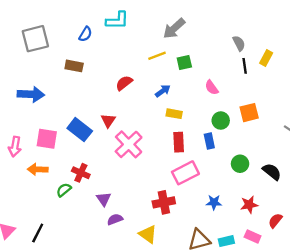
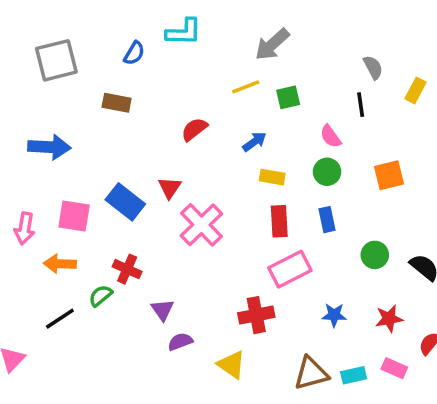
black line: (245, 66) -> (361, 105), moved
green circle: (221, 121) -> (327, 172), moved
black line: (38, 233) -> (60, 319), moved, turned 30

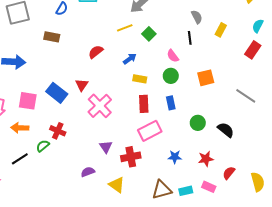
green square: (288, 97) -> (149, 34), turned -32
purple triangle: (163, 310) -> (106, 147), moved

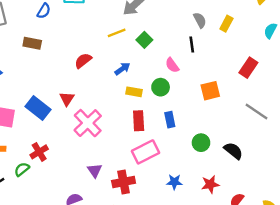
yellow rectangle: (221, 30) -> (226, 24), moved
red rectangle: (253, 50) -> (248, 68), moved
green circle: (171, 76) -> (161, 87), moved
red cross: (58, 131) -> (39, 152), turned 35

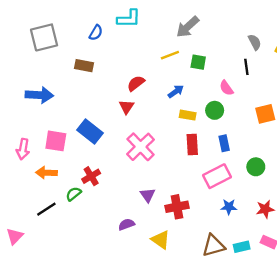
green square: (144, 40) -> (198, 62), turned -35
red triangle: (67, 99) -> (126, 107), moved
pink rectangle: (146, 152) -> (217, 176), moved

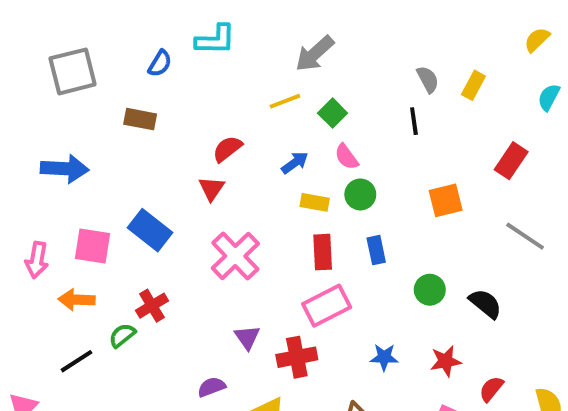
green square: (198, 62) -> (333, 113), turned 35
pink semicircle: (226, 88) -> (346, 157), moved
pink rectangle: (217, 176) -> (327, 306), moved

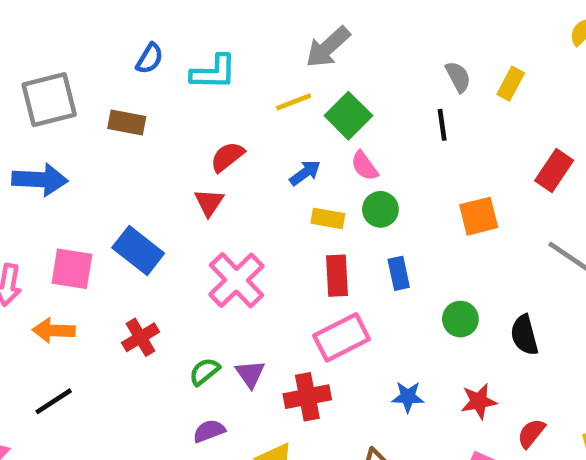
cyan L-shape: (215, 40) -> (214, 72), moved
gray square: (73, 71) -> (49, 100), moved
green square: (333, 113) -> (348, 116), size x1.4
black semicircle: (485, 304) -> (524, 335), turned -144
green semicircle: (122, 335) -> (204, 372), moved

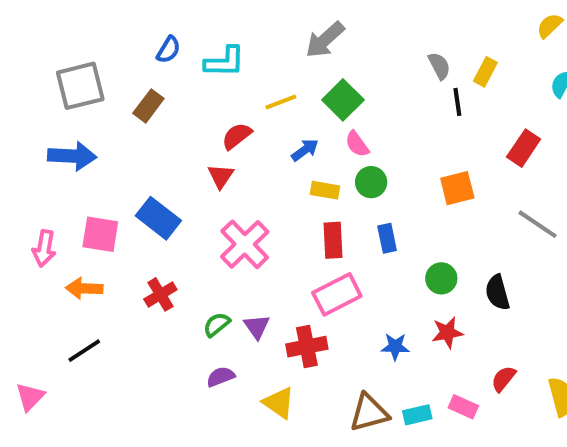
yellow line: (294, 102) -> (281, 102), moved
brown rectangle: (127, 122) -> (148, 106), turned -64
black line: (442, 125) -> (457, 102), moved
red star: (479, 401) -> (447, 333), moved

